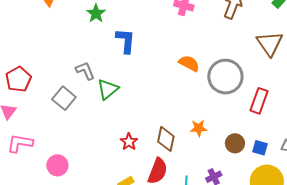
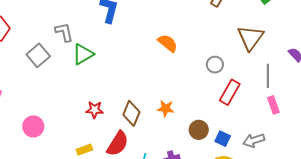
gray circle: (225, 77) -> (215, 65), moved, size x0.5
red star: (129, 142) -> (95, 110), turned 30
pink circle: (57, 165) -> (33, 126), moved

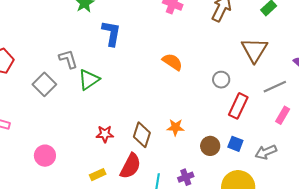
gray line: (268, 76) -> (275, 87), turned 70
pink rectangle: (273, 105) -> (283, 115), turned 54
blue square: (223, 139) -> (235, 144), moved

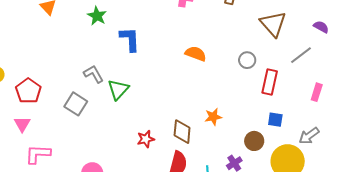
pink rectangle: (283, 115) -> (317, 92), moved
brown circle: (210, 146) -> (254, 141), moved
gray arrow: (266, 152) -> (309, 136), moved

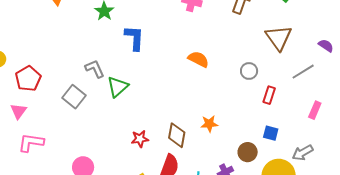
red rectangle: (270, 82) -> (269, 95), size x0.7

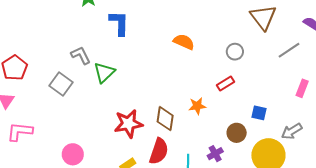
red rectangle: (269, 95) -> (225, 84), moved, turned 42
red star: (140, 139) -> (128, 124), size x1.6

